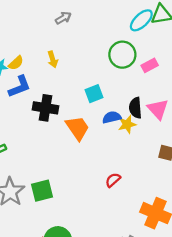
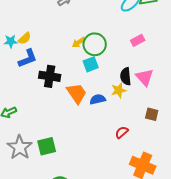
green circle: (122, 55) -> (95, 44), moved
yellow arrow: (53, 59) -> (79, 42), moved, turned 72
blue semicircle: (112, 117) -> (98, 99), moved
red semicircle: (113, 180) -> (122, 132), moved

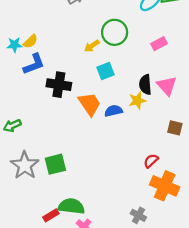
green circle: (95, 44) -> (115, 32), moved
red semicircle: (122, 132) -> (151, 161), moved

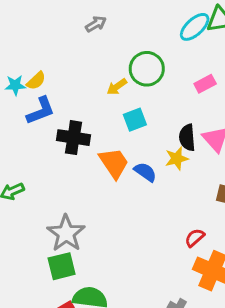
blue semicircle: (113, 111) -> (145, 172), turned 48
green square: (55, 164) -> (62, 266), moved
gray star: (25, 165) -> (66, 233), moved

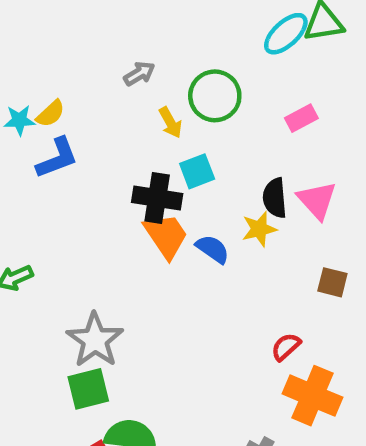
gray arrow: (96, 24) -> (139, 74), moved
yellow arrow: (117, 87) -> (170, 123), turned -84
black cross: (74, 138) -> (157, 198), moved

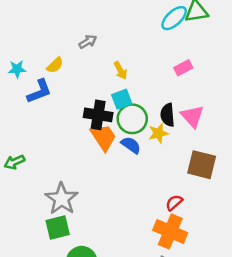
green circle: (215, 96) -> (132, 119), moved
yellow semicircle: (51, 114) -> (55, 65), moved
yellow arrow: (170, 123) -> (120, 70), moved
brown square: (332, 282) -> (202, 165), size x1.6
orange cross: (312, 396) -> (170, 231), moved

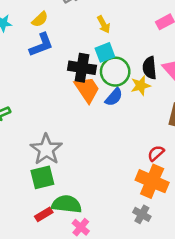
blue L-shape: (39, 91) -> (41, 45), moved
blue semicircle: (131, 145) -> (114, 97), turned 96

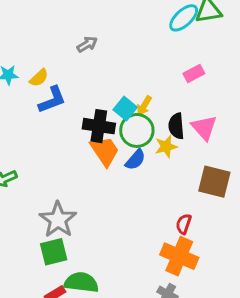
yellow semicircle: (40, 19) -> (39, 78), moved
yellow arrow: (104, 24) -> (144, 106), moved, turned 60
cyan square: (105, 52) -> (125, 109), turned -30
red semicircle: (156, 153) -> (184, 224), turned -30

